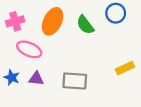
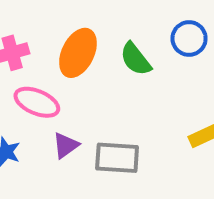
purple triangle: (36, 79) -> (66, 145), moved, turned -42

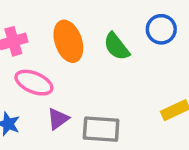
orange ellipse: (78, 53) -> (68, 41), turned -45

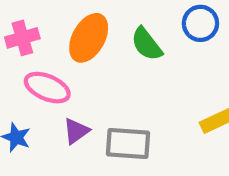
orange ellipse: (68, 41) -> (89, 38), turned 48

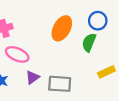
orange ellipse: (89, 38) -> (62, 28), moved
green semicircle: (147, 44) -> (89, 42), moved, turned 60

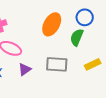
gray rectangle: (60, 84) -> (57, 64), moved

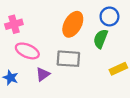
gray rectangle: (57, 64) -> (68, 59), moved

